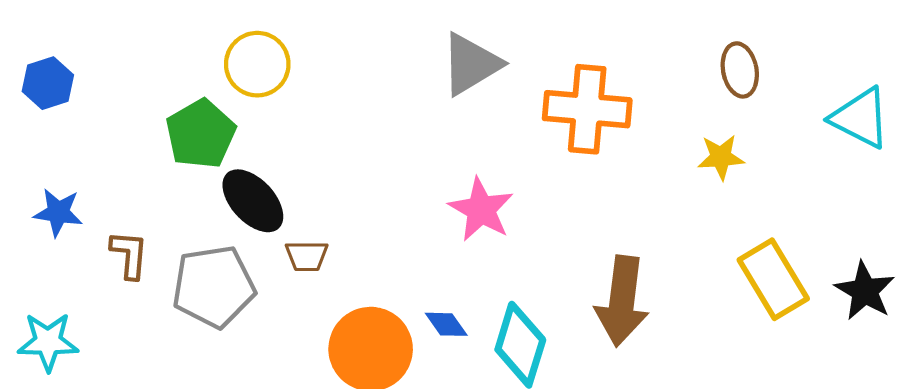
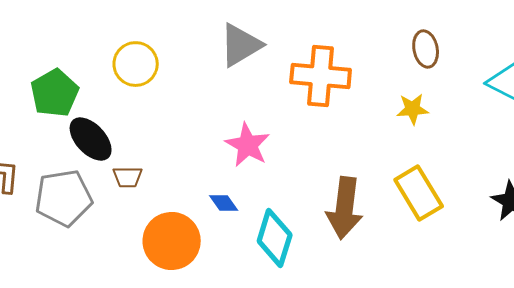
yellow circle: (257, 64) -> (136, 64), moved
yellow rectangle: (773, 279) -> (419, 193), moved
blue diamond: (446, 324) -> (224, 203), moved

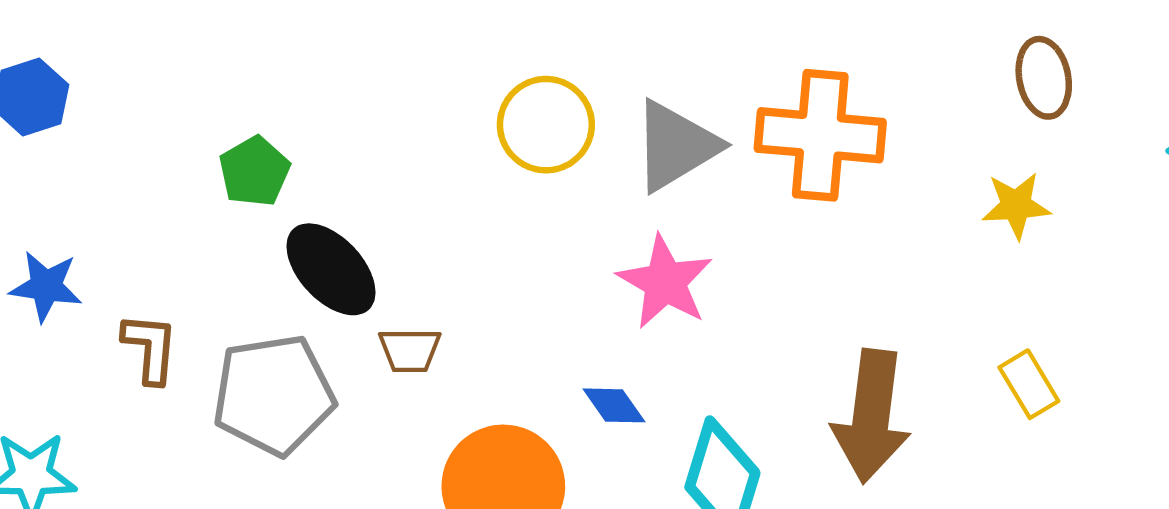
gray triangle: (241, 45) -> (676, 146), moved
yellow circle: (136, 64) -> (546, 125), moved
green pentagon: (55, 93) -> (254, 171), size x0.7
yellow rectangle: (419, 193) -> (1029, 384), size x0.6

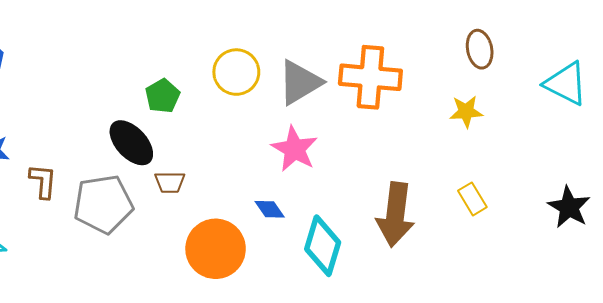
green pentagon: (254, 171) -> (163, 96), moved

